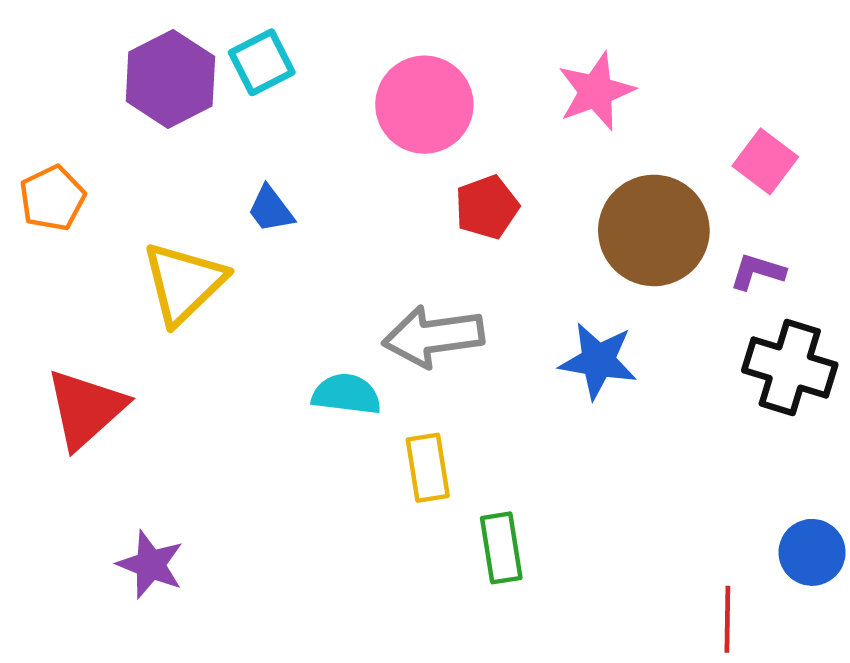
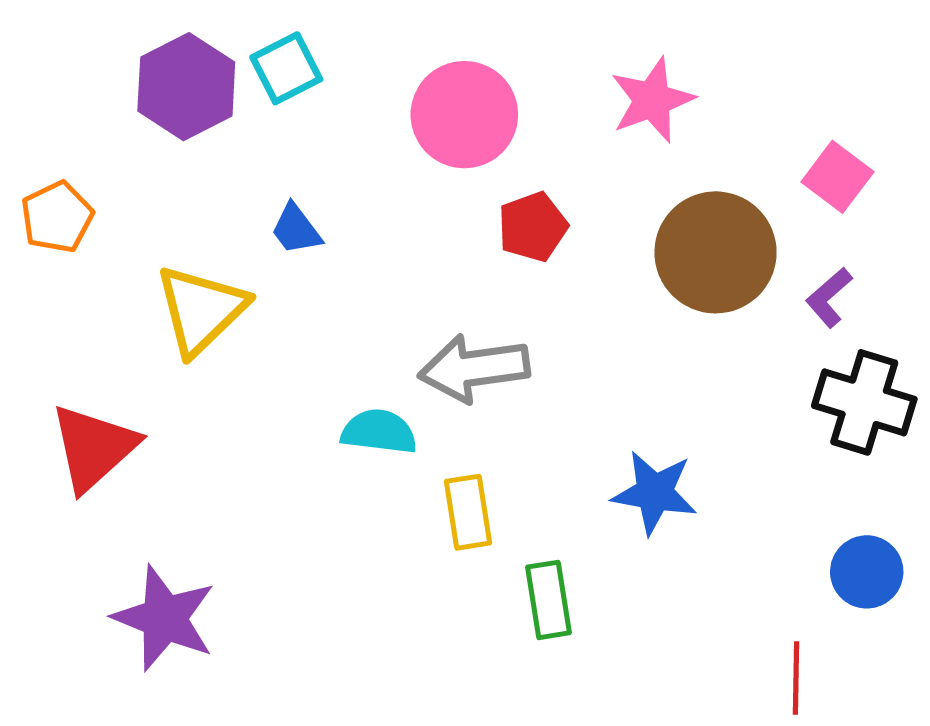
purple L-shape: (757, 272) -> (829, 298), turned -58
blue star: (598, 361) -> (655, 493), moved
blue circle: (812, 552) -> (867, 572), moved
purple star: (150, 565) -> (164, 618), size x1.4

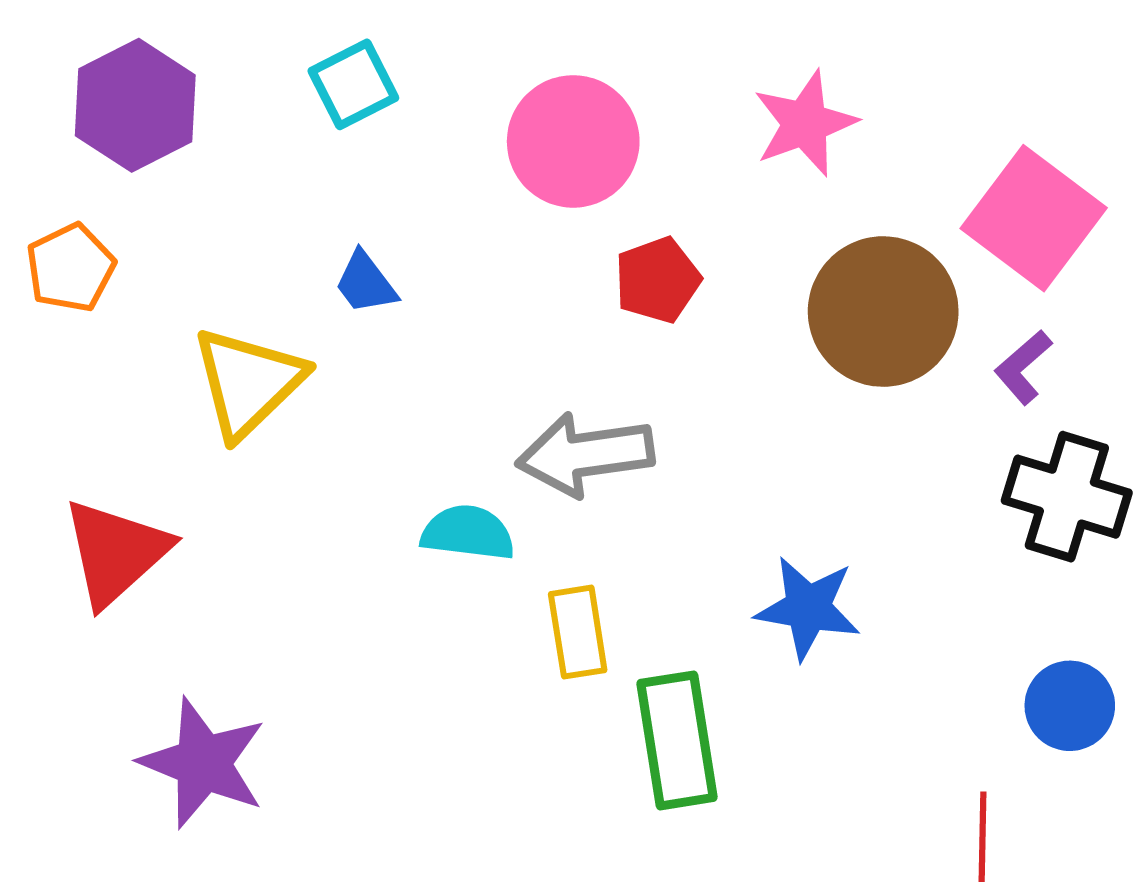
purple hexagon: (186, 87) -> (135, 105), moved
pink square: (837, 177) -> (1034, 218), size x1.6
green rectangle: (548, 600) -> (677, 740), size x1.4

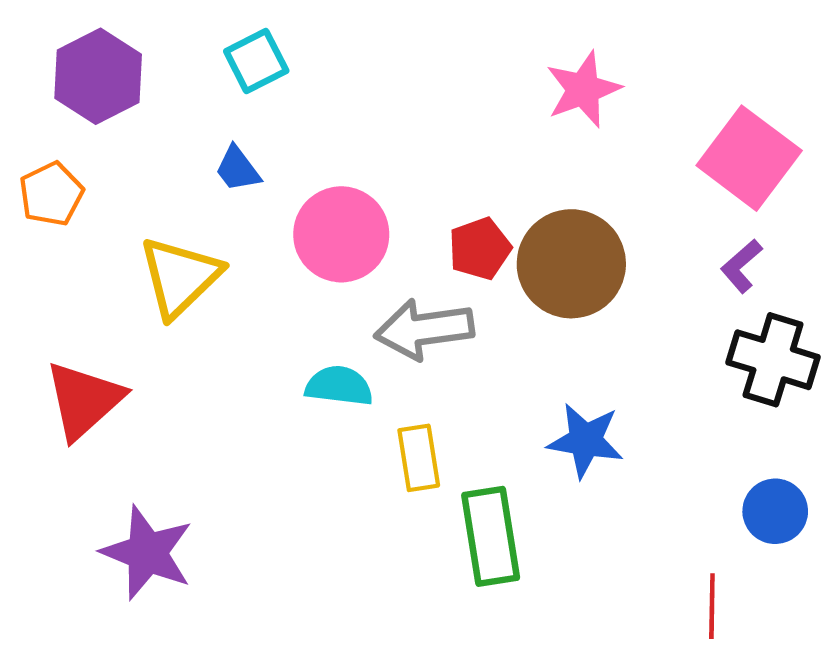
pink circle: (573, 141) -> (341, 234), moved
red pentagon: (657, 280) -> (480, 249), moved
blue trapezoid: (365, 283) -> (238, 169), moved
brown circle: (883, 312) -> (571, 264), moved

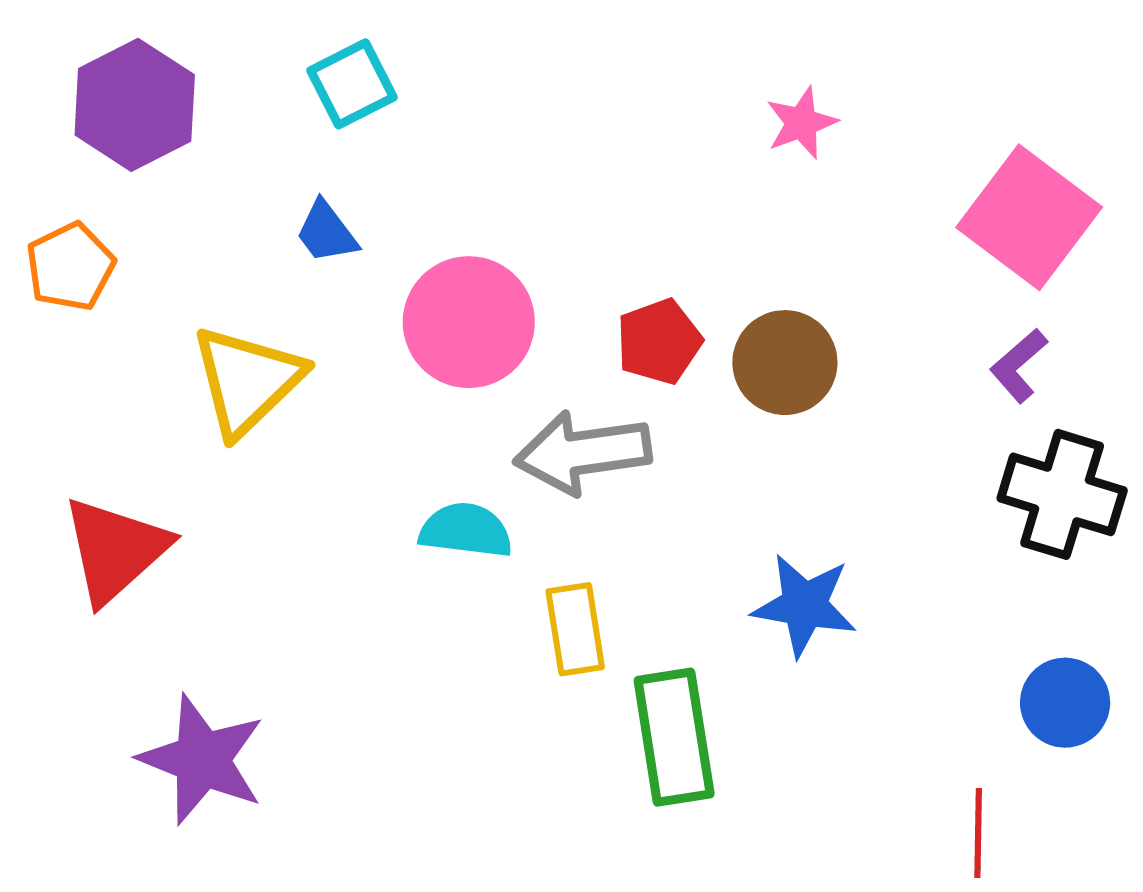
pink star: (583, 89) -> (801, 123), size x0.7
brown circle: (571, 264) -> (785, 363), size x0.7

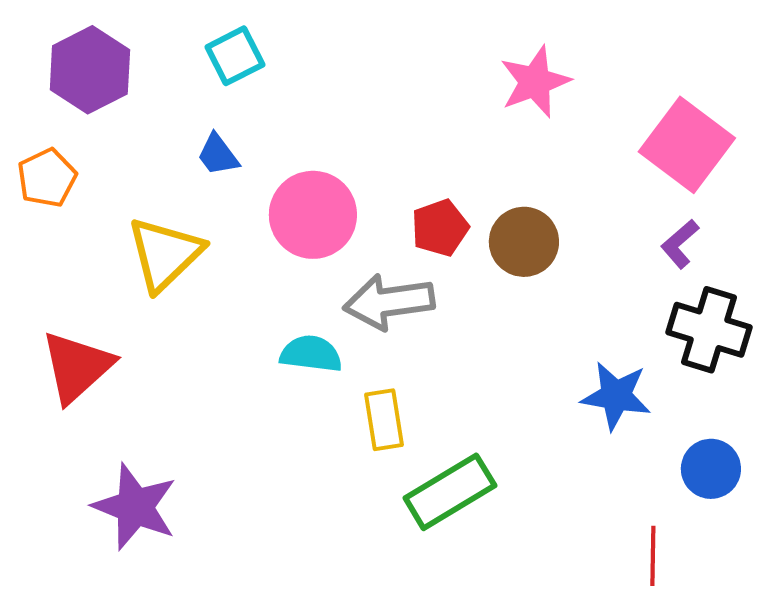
pink star: (801, 123) -> (535, 82), size x1.5
blue star: (804, 605) -> (616, 396), moved
green rectangle: (674, 737) -> (450, 492), turned 68

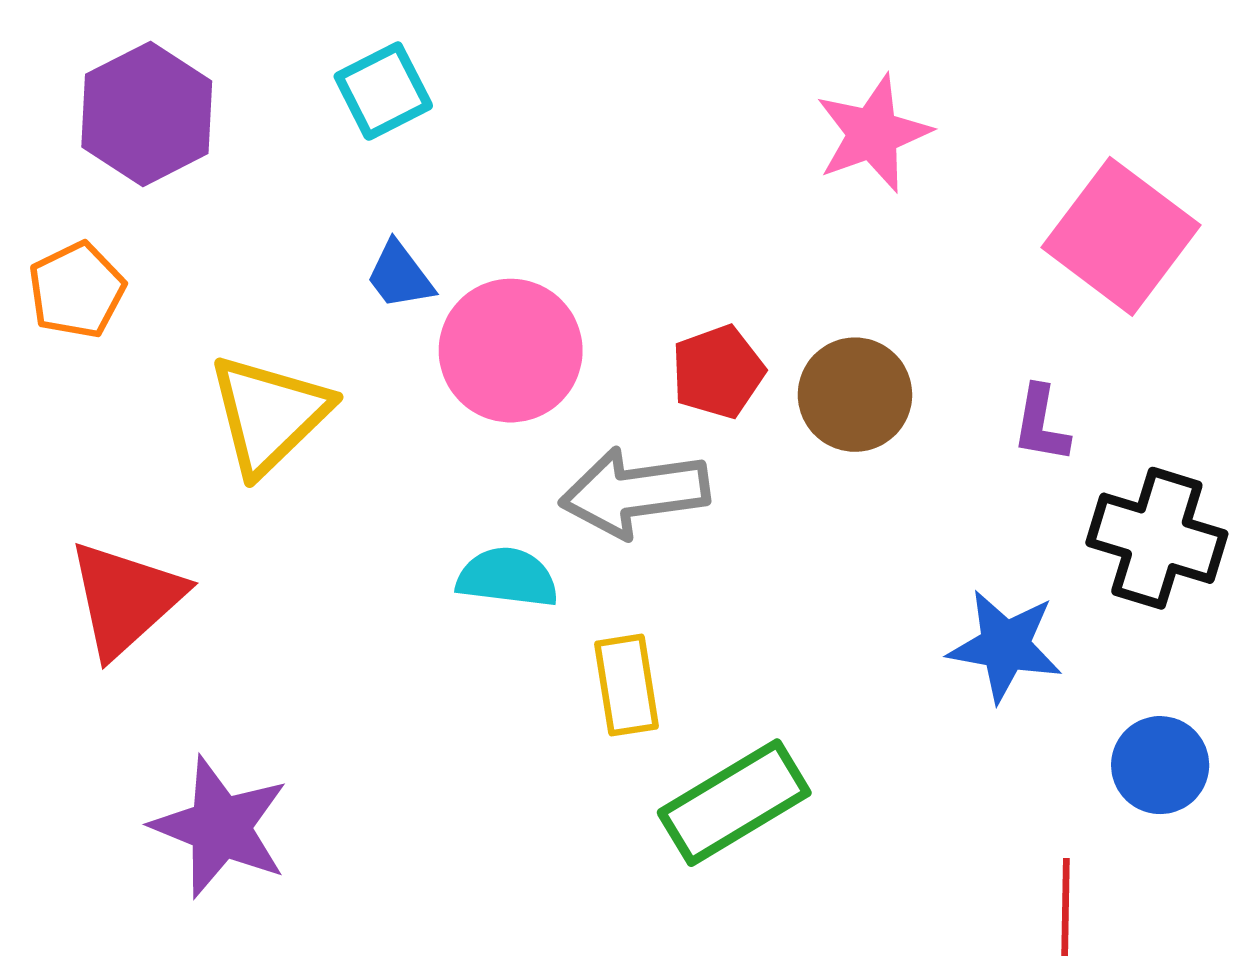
blue trapezoid: (218, 155) -> (400, 275), moved
purple L-shape: (680, 244) -> (1041, 424), moved, turned -39

